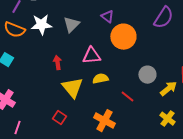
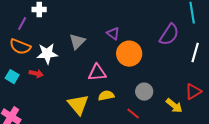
white star: (41, 25) -> (47, 54), moved
red arrow: (57, 63) -> (36, 74), moved, turned 112
gray circle: (147, 75) -> (144, 92), moved
yellow arrow: (168, 89) -> (174, 106), turned 78

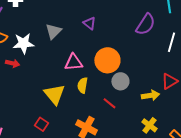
orange circle: (129, 54) -> (107, 60), moved
yellow semicircle: (106, 96) -> (82, 85), turned -70
yellow arrow: (174, 106) -> (150, 95), turned -48

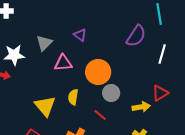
pink triangle: (73, 62) -> (63, 63), moved

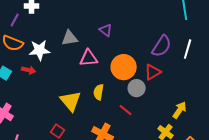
purple semicircle: (136, 36) -> (162, 46), moved
gray triangle: (44, 43) -> (70, 38), turned 36
red triangle: (160, 93) -> (153, 72), moved
yellow arrow: (141, 107) -> (180, 110), moved, turned -48

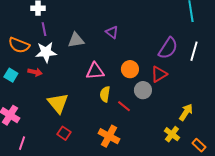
purple line: (15, 20) -> (44, 29), moved, turned -40
pink triangle: (89, 58) -> (95, 71), moved
orange circle: (124, 67) -> (130, 69), size x0.7
yellow triangle: (71, 101) -> (58, 103), moved
red line: (126, 110) -> (124, 106), moved

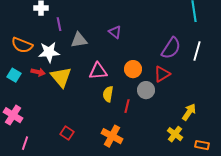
purple line: (44, 29) -> (59, 24), moved
yellow triangle: (58, 103) -> (61, 77), moved
red line: (124, 106) -> (127, 106), turned 64
orange rectangle: (199, 145) -> (202, 145), turned -32

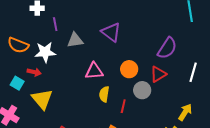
purple triangle: (115, 32) -> (111, 32), size x1.5
white line: (197, 51) -> (193, 72), moved
cyan square: (14, 75) -> (17, 83), moved
yellow triangle: (61, 77) -> (42, 99), moved

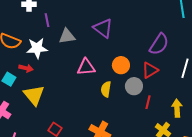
yellow semicircle: (104, 94) -> (106, 89), moved
red line: (123, 106) -> (148, 102), moved
yellow arrow: (185, 112) -> (177, 108), turned -36

